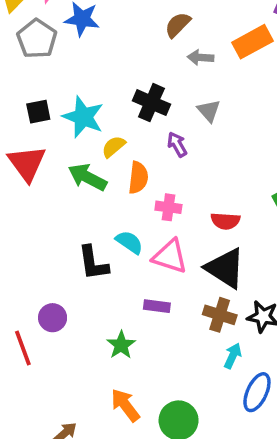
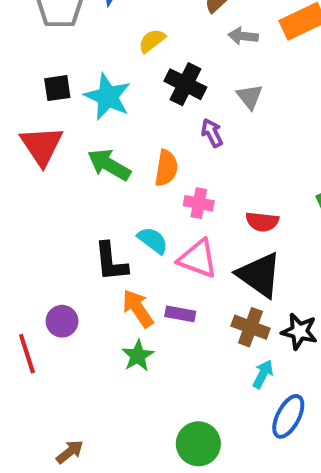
yellow semicircle: (113, 147) -> (152, 41), moved
orange arrow: (125, 405) -> (138, 308), moved

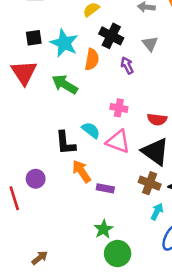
orange semicircle: (166, 168) -> (92, 59), moved
purple rectangle: (180, 314) -> (105, 188), moved
green star: (138, 356) -> (103, 229), moved

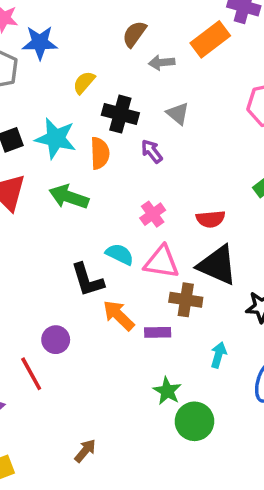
pink cross: (119, 108) -> (153, 214), turned -35
brown cross: (150, 183) -> (186, 300), moved
cyan arrow: (157, 212) -> (218, 355), moved

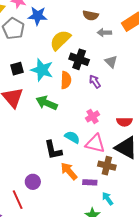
brown semicircle: (134, 34) -> (91, 15), turned -119
yellow semicircle: (84, 83) -> (60, 40), size x1.6
cyan arrow: (218, 355) -> (108, 199), moved, turned -56

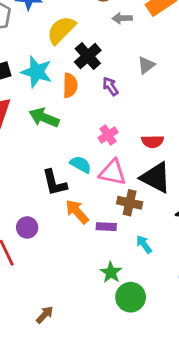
black cross: (79, 59) -> (88, 56), turned 30
gray triangle: (111, 62) -> (146, 65), moved, turned 40
cyan arrow: (108, 199) -> (144, 244), moved

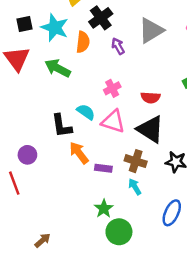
gray triangle: (146, 65) -> (151, 30), size x1.6
brown cross: (130, 203) -> (136, 161), moved
purple circle: (27, 227) -> (27, 155), moved

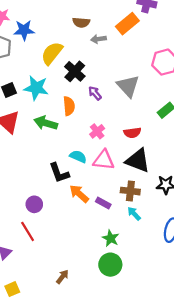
gray triangle: (151, 30) -> (128, 86), moved, turned -30
orange semicircle: (83, 42) -> (69, 106), moved
purple rectangle: (103, 168) -> (103, 203), turned 32
green circle: (119, 232) -> (110, 265), moved

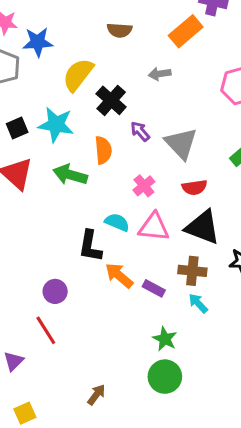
gray arrow: (98, 39) -> (160, 74), moved
gray triangle: (128, 86) -> (181, 143), moved
black L-shape: (59, 173) -> (90, 246), turned 30

